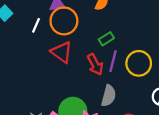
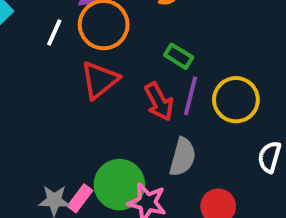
green rectangle: (106, 39) -> (179, 56), turned 64
red triangle: (62, 52) -> (100, 80), turned 45

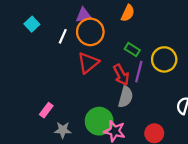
yellow circle: (236, 100) -> (164, 59), moved
gray semicircle: (183, 157) -> (126, 97), moved
pink rectangle: (80, 198) -> (46, 110), moved

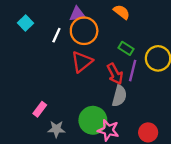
orange semicircle: (128, 13) -> (122, 12), turned -77

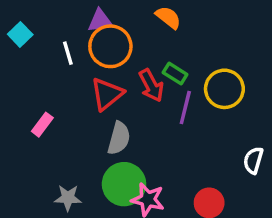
white line: (56, 35) -> (68, 53), turned -40
red arrow: (115, 74) -> (151, 85), moved
gray semicircle: (119, 96) -> (119, 138), moved
pink rectangle: (40, 109) -> (42, 125), moved

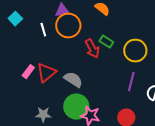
red triangle: (107, 94) -> (46, 73), moved
purple line: (185, 108) -> (131, 82), moved
gray semicircle: (119, 138) -> (73, 80), turned -72

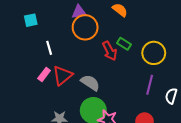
cyan square: (15, 19) -> (31, 20), turned 32
white line: (43, 30) -> (49, 48), moved

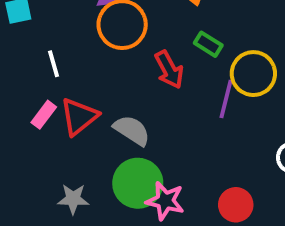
green rectangle: (124, 44) -> (208, 44), moved
purple line: (150, 85) -> (226, 99), moved

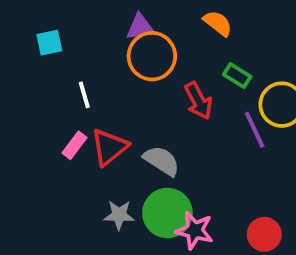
purple line: (226, 99) -> (255, 130), turned -39
gray star: (73, 199) -> (119, 215), moved

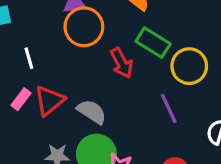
green rectangle: (237, 76) -> (153, 43), size x1.5
purple line: (255, 130) -> (169, 109), moved

